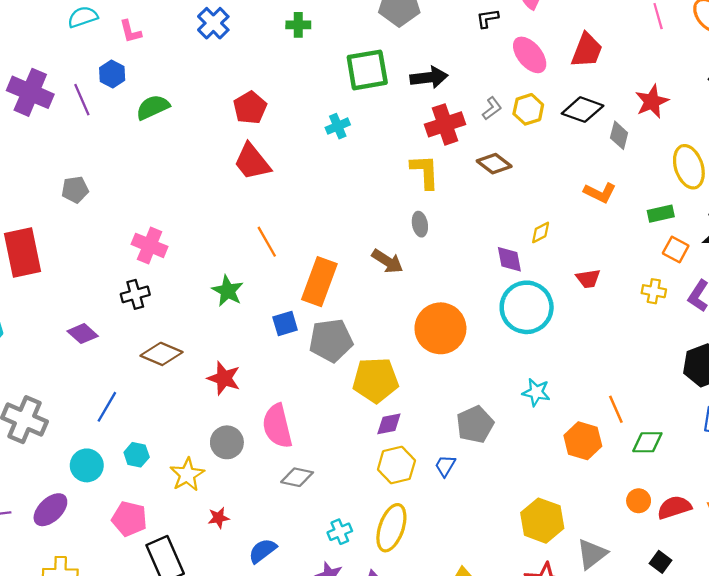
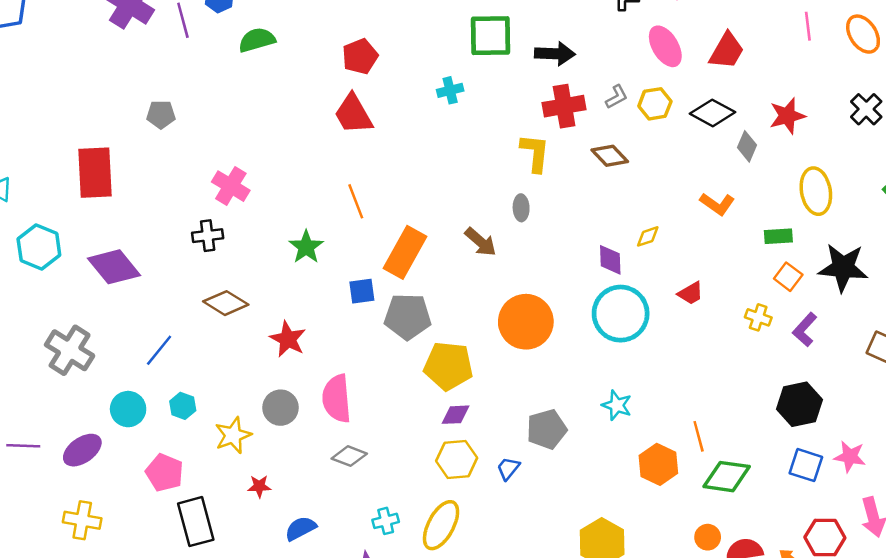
red trapezoid: (588, 279) -> (691, 293), turned -30
purple diamond: (83, 334) -> (114, 267), moved, size x1.6
green diamond: (647, 442) -> (727, 477), size x1.4

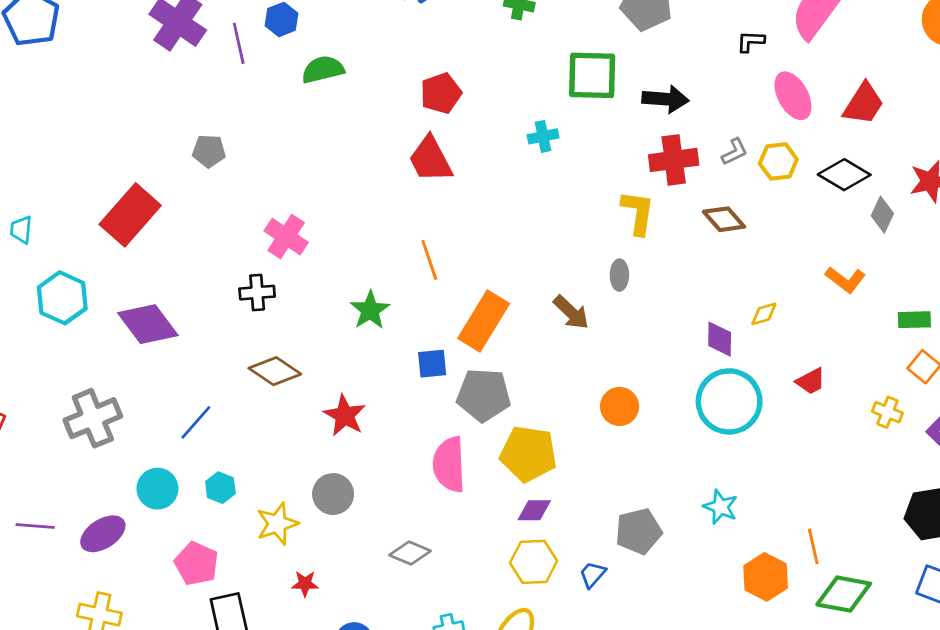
red rectangle: (95, 173) -> (130, 215), turned 42
orange circle: (526, 322) -> (620, 406), size x0.6
gray cross: (70, 350) -> (93, 418), turned 33
pink semicircle: (337, 399) -> (449, 464), moved

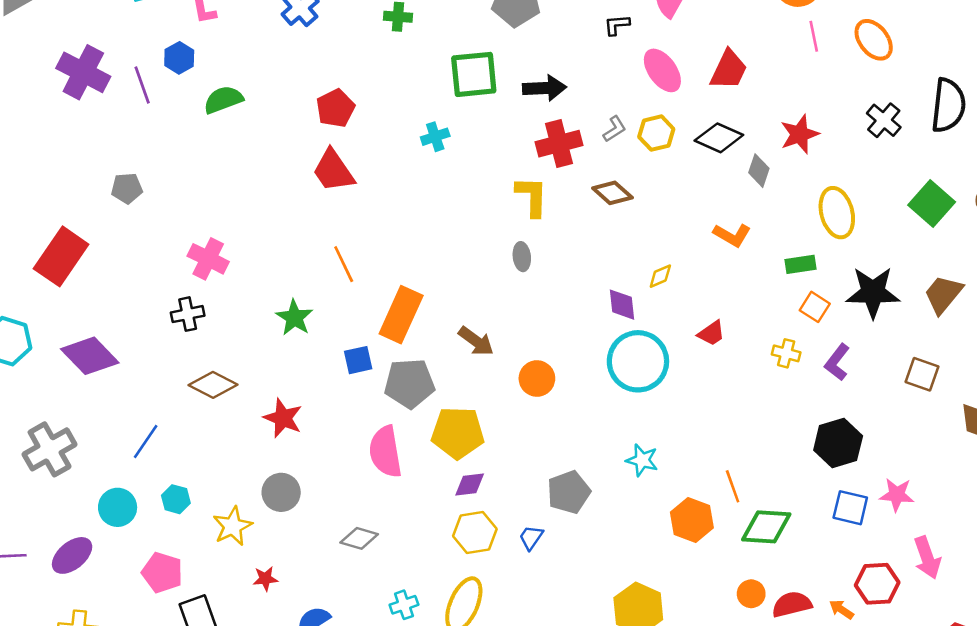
brown arrow: (571, 312) -> (476, 341), moved

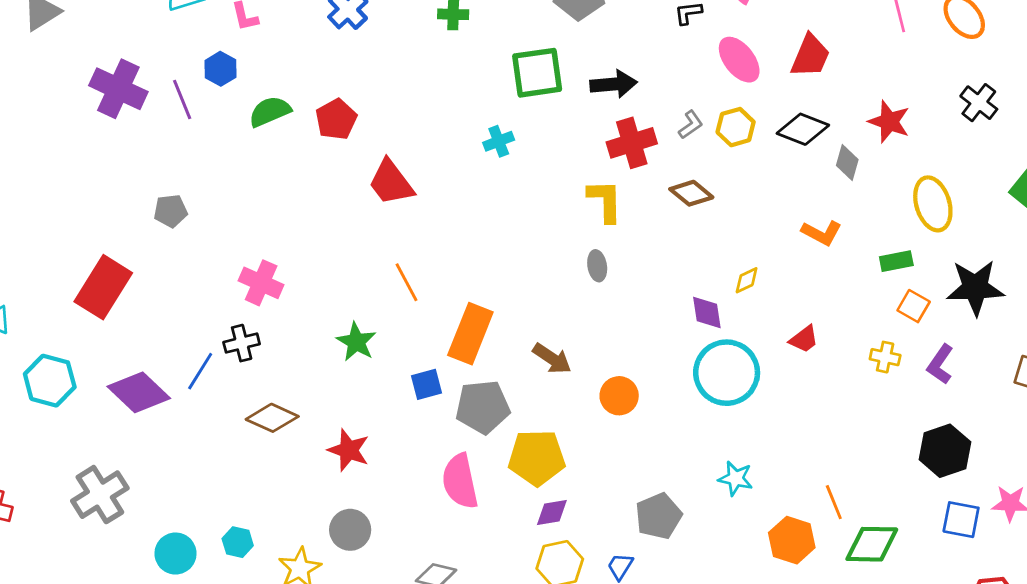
red pentagon: (335, 108) -> (336, 119), moved
red star: (800, 134) -> (889, 122), turned -30
blue line: (146, 441) -> (200, 371), moved

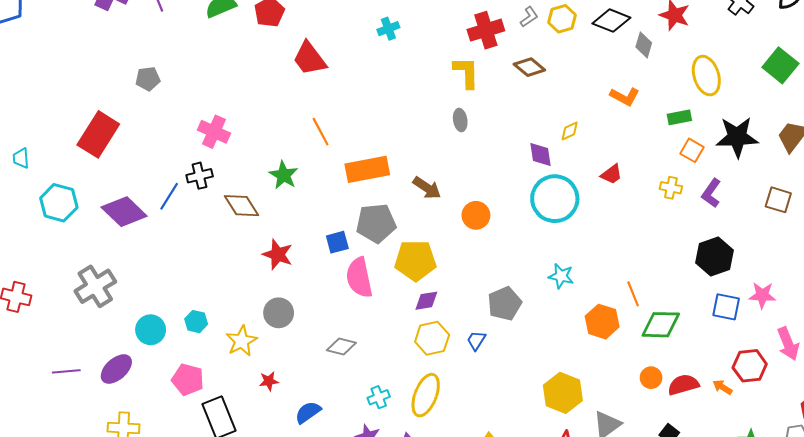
orange rectangle: (470, 334) -> (367, 169), turned 57
blue square: (427, 384) -> (337, 242), moved
brown diamond: (272, 418) -> (242, 206), moved, turned 33

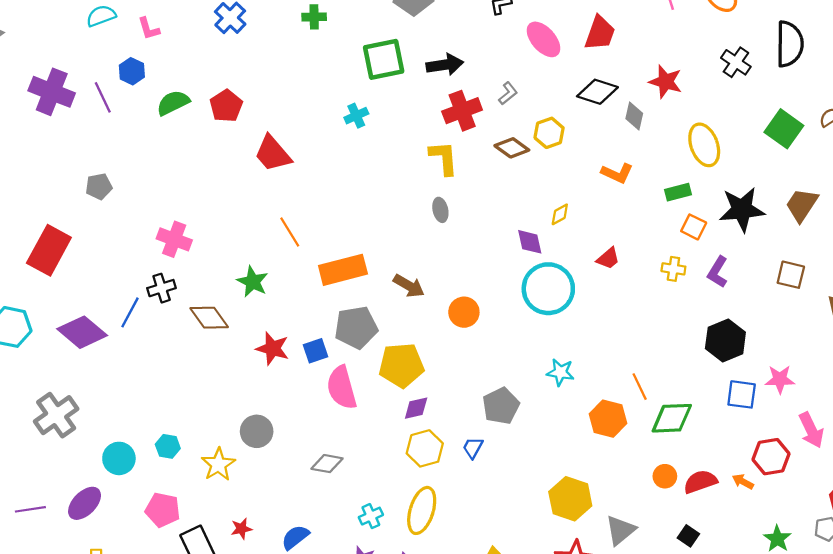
yellow hexagon: (562, 19) -> (549, 133), moved
red star: (278, 254) -> (273, 349), moved
red star: (269, 381) -> (241, 529), moved

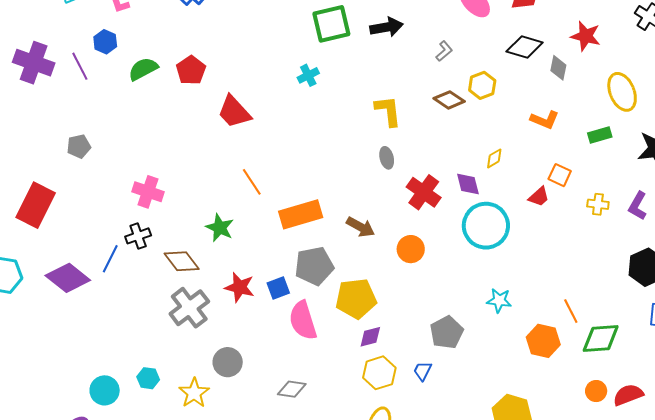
red cross: (462, 111) -> (424, 192), moved, turned -32
orange square: (694, 227) -> (560, 175), moved
gray cross: (56, 415) -> (189, 308), moved

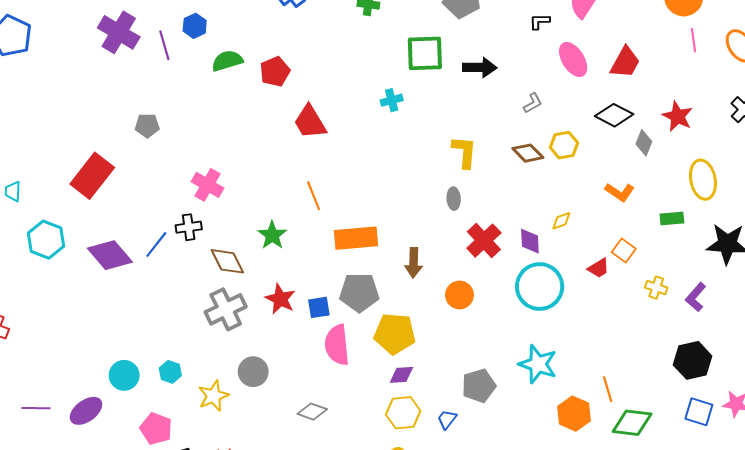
brown arrow: (360, 227) -> (414, 263), turned 52
cyan star: (499, 300) -> (538, 364), size x1.5

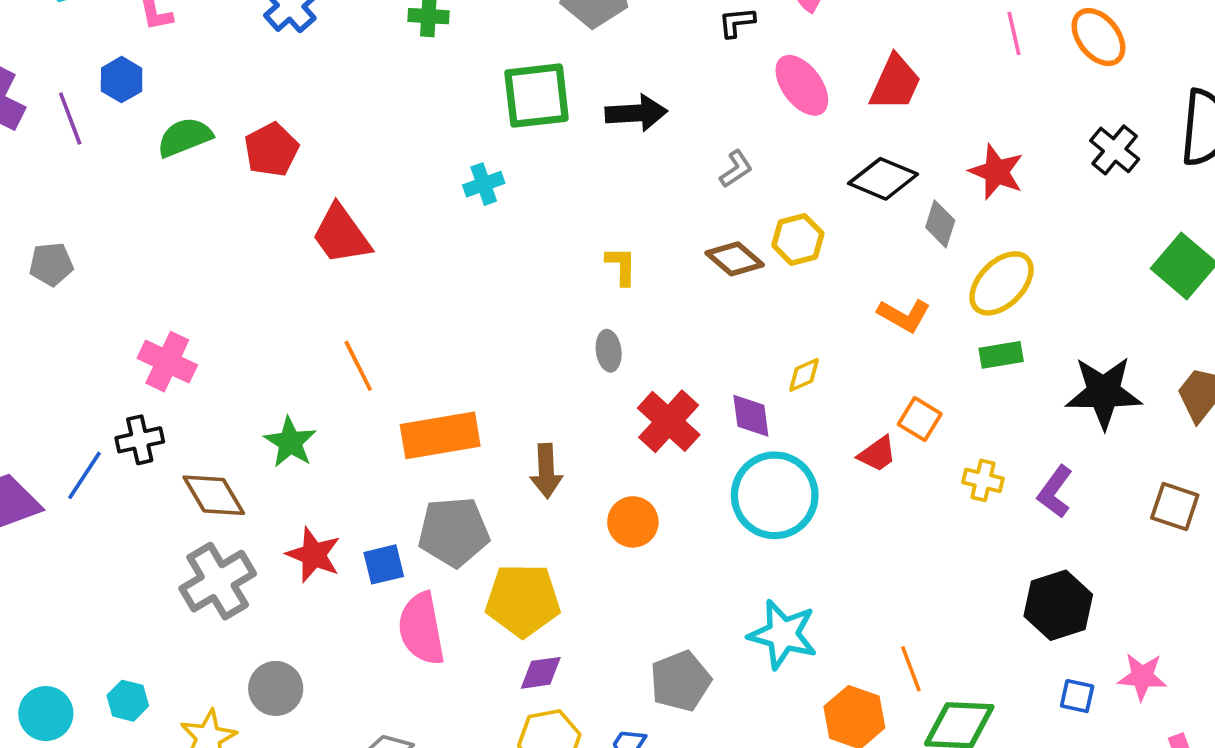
yellow L-shape: (464, 152) -> (621, 266), size x0.7
yellow ellipse: (703, 180) -> (1002, 283), moved, turned 60
blue square: (699, 412) -> (1077, 696), size x0.7

